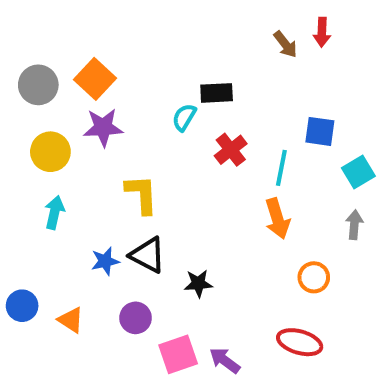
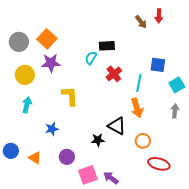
black triangle: (148, 255) -> (117, 126), moved
orange circle: (314, 277) -> (143, 141), moved
red ellipse: (300, 342) -> (159, 164), moved

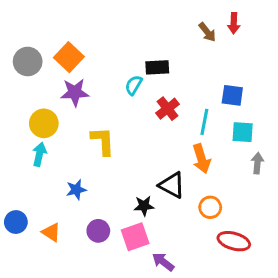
yellow circle: (25, 75) -> (44, 123), moved
cyan square: (177, 85) -> (243, 132), moved, turned 35
pink square: (88, 175) -> (135, 237), moved

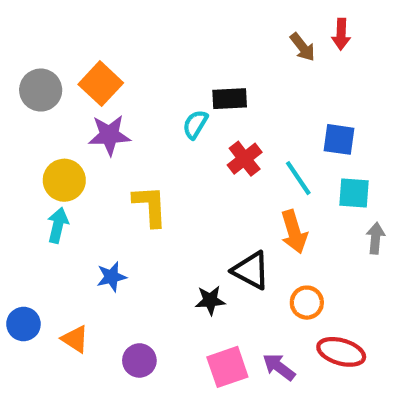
cyan line: (204, 122) -> (298, 178), turned -45
purple circle: (98, 231) -> (139, 360), moved
pink square: (135, 237) -> (227, 367), moved
purple arrow: (163, 262) -> (279, 367), moved

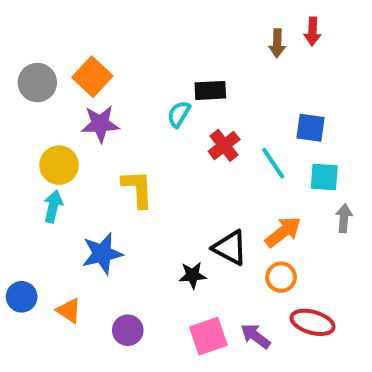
brown arrow: (303, 47) -> (277, 43), turned 40
orange arrow: (294, 232) -> (283, 232), moved, turned -111
blue star: (111, 277) -> (102, 254), size x1.5

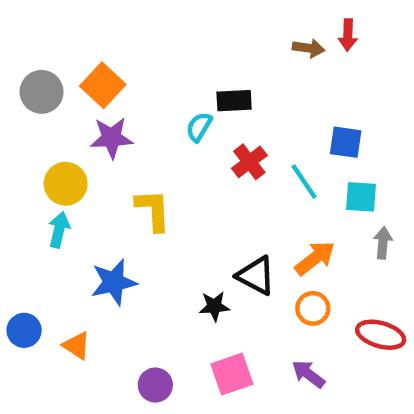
brown arrow: (277, 43) -> (308, 48), turned -84
red ellipse: (313, 322) -> (381, 335), moved
purple circle: (128, 330) -> (155, 385), moved
purple arrow: (256, 336) -> (308, 374), moved

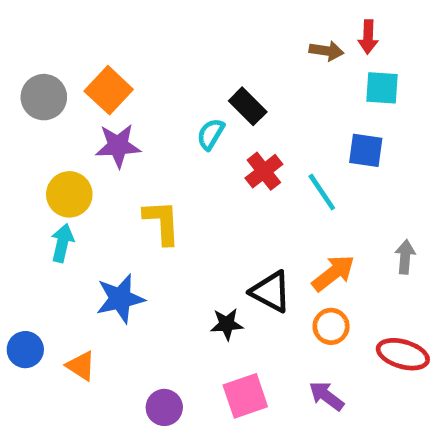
black rectangle: (234, 101) -> (248, 106), turned 48
cyan square: (361, 197) -> (382, 88), moved

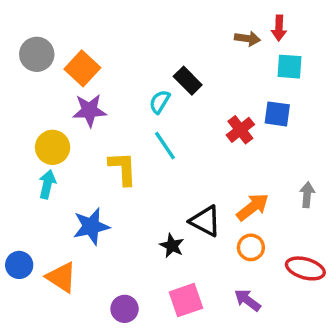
gray circle: (44, 97) -> (37, 54), moved
red cross: (264, 171) -> (240, 130), moved
cyan line: (322, 192) -> (165, 146), moved
black star: (227, 324) -> (172, 246), turned 30
orange triangle: (81, 366) -> (61, 277), size x1.4

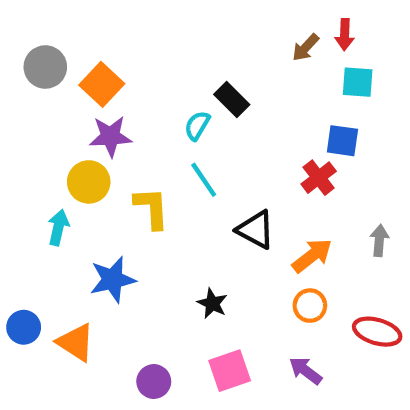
brown arrow: (247, 38) -> (306, 47), turned 125
red cross: (240, 130) -> (319, 178), moved
yellow circle: (53, 147) -> (89, 182), moved
black triangle: (205, 221) -> (256, 230), moved

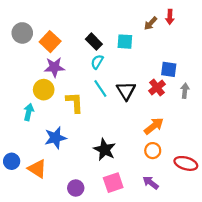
cyan square: (358, 82) -> (125, 42), moved
black rectangle: (232, 100) -> (94, 42), moved
black triangle: (256, 230) -> (126, 91), moved, turned 30
gray arrow: (379, 241) -> (185, 91), moved
black star: (212, 303) -> (105, 150), size x1.5

